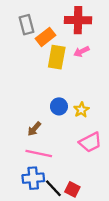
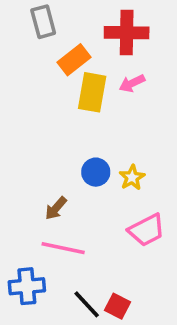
gray rectangle: (26, 25) -> (43, 22), moved
blue cross: (33, 178) -> (27, 286), moved

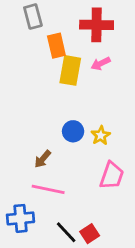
orange rectangle: (74, 60) -> (56, 46), turned -65
pink trapezoid: (146, 230) -> (112, 176), turned -44
red square: (117, 306) -> (90, 234), turned 30

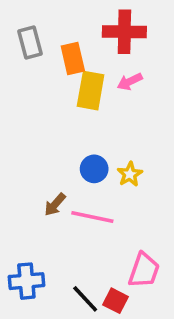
gray rectangle: (33, 17) -> (30, 42), moved
pink trapezoid: (112, 176) -> (144, 270), moved
pink line: (48, 189) -> (92, 217), moved
red square: (90, 234) -> (115, 301), turned -30

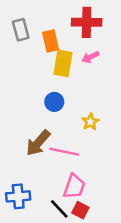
blue circle: (94, 169) -> (54, 102), moved
brown arrow: (55, 205) -> (38, 143), size x1.6
pink trapezoid: (144, 270) -> (74, 186), moved

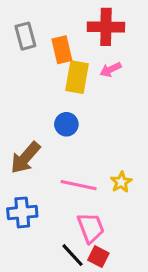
yellow star: (90, 122) -> (121, 182), moved
brown arrow: (38, 143) -> (25, 158), moved
pink trapezoid: (74, 186) -> (91, 228), turned -40
blue cross: (18, 196) -> (22, 212), moved

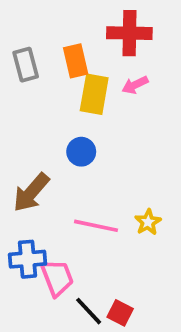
gray rectangle: (25, 36) -> (26, 65), moved
pink trapezoid: (91, 228) -> (57, 278), moved

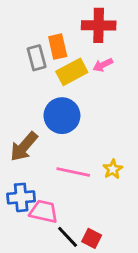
gray rectangle: (26, 65) -> (37, 58), moved
yellow rectangle: (94, 94) -> (72, 72), turned 52
blue circle: (81, 152) -> (62, 116), size x1.6
pink trapezoid: (57, 278) -> (44, 212), turned -56

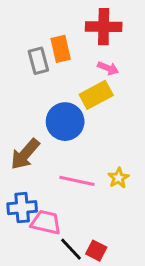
pink arrow: (103, 65) -> (108, 68), turned -132
yellow rectangle: (72, 72) -> (96, 95), moved

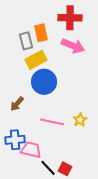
pink arrow: (108, 68) -> (73, 46), size x1.6
yellow rectangle: (96, 95) -> (36, 60), moved
brown arrow: (25, 154) -> (17, 104), size x0.7

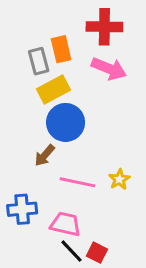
brown arrow: (17, 104) -> (45, 155), moved
pink trapezoid: (31, 150) -> (66, 224), moved

